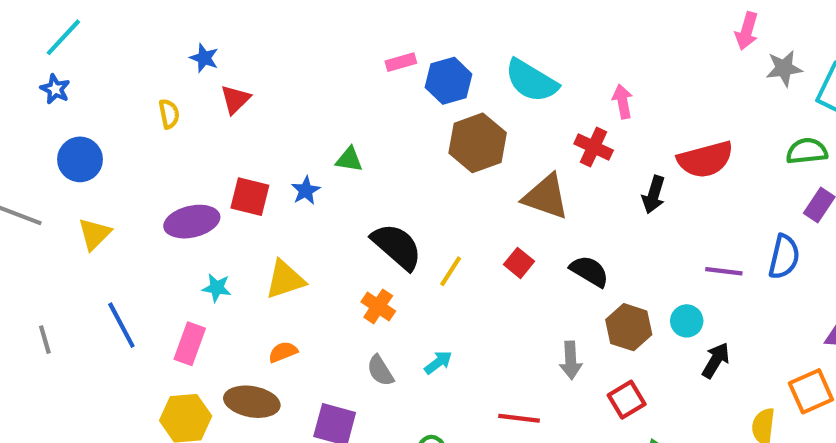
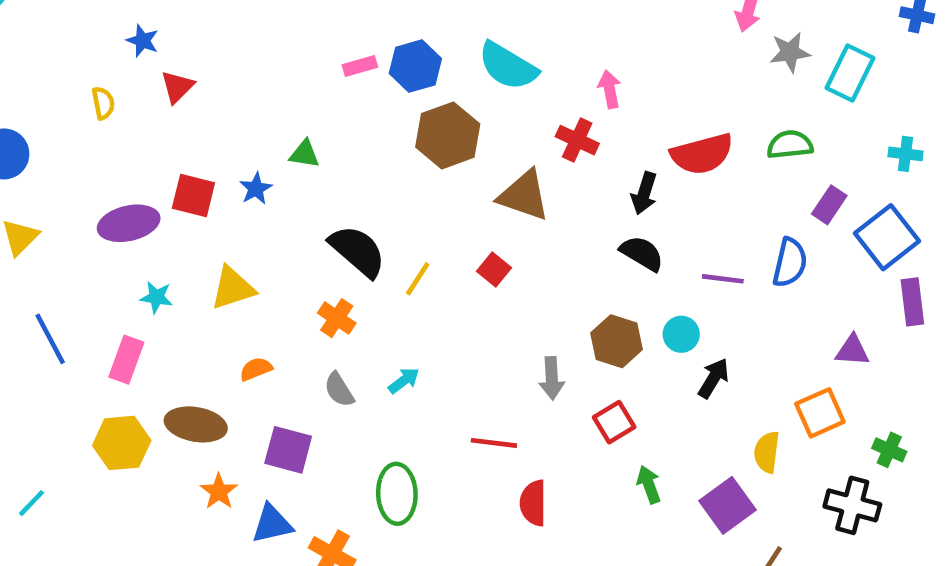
pink rectangle: (401, 62) -> (360, 66), moved
green semicircle: (807, 151) -> (790, 145), moved
black semicircle: (589, 271) -> (642, 253), moved
orange semicircle: (283, 352) -> (256, 369), moved

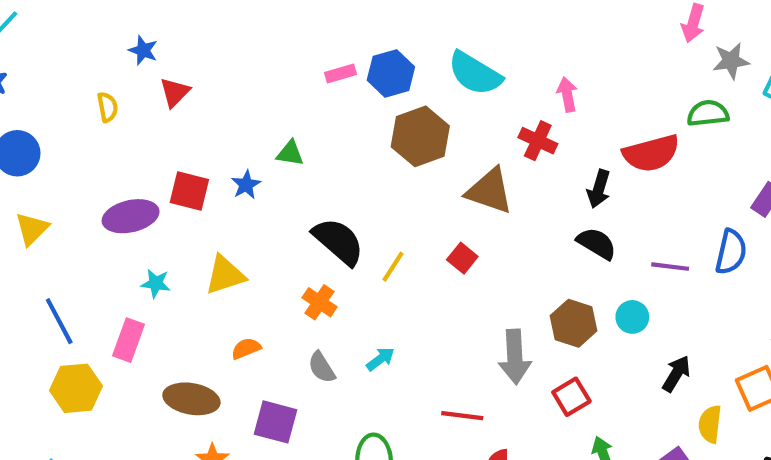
green semicircle: (790, 145) -> (708, 113), moved
gray arrow: (552, 378) -> (515, 357), size x1.4
black arrow: (714, 378) -> (676, 374), moved
yellow hexagon: (122, 443) -> (76, 388), moved

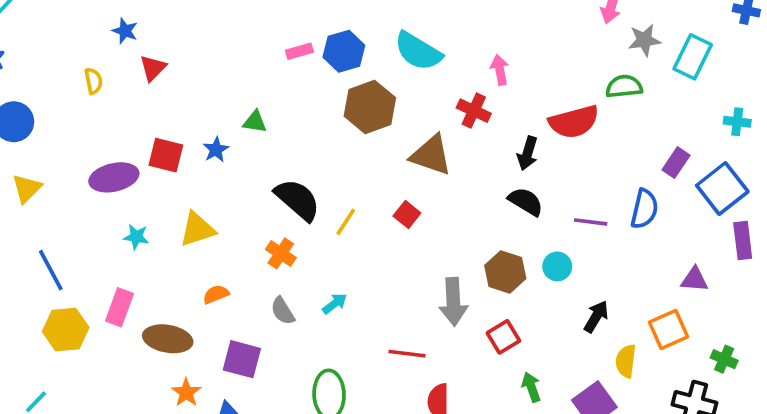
pink rectangle: (128, 340) -> (119, 307), moved

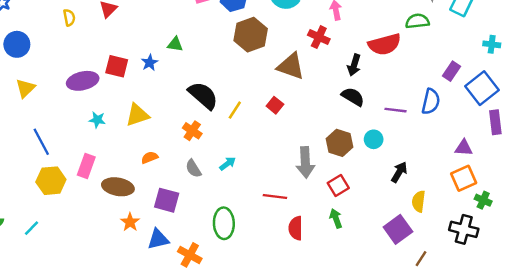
orange square: (669, 330) -> (464, 178), moved
green arrow: (531, 387) -> (336, 218), moved

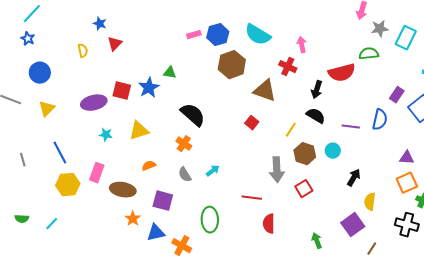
blue star: (150, 63) -> (149, 88), size x1.5
yellow line: (235, 110) -> (291, 130), moved
green arrow: (336, 218) -> (317, 241), moved

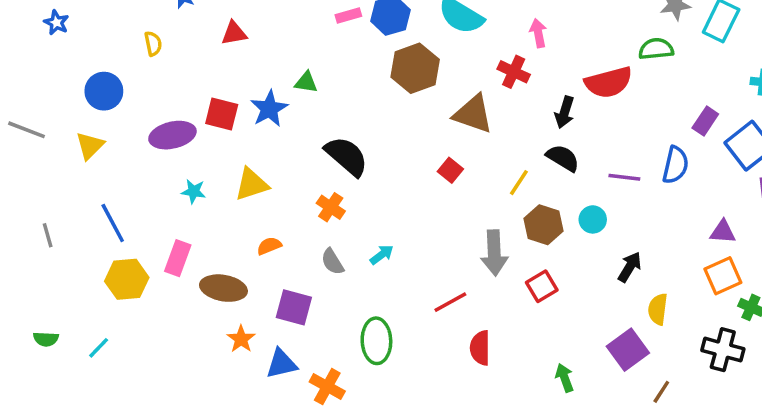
red triangle: (115, 44) -> (234, 33), moved, turned 35
blue circle: (40, 73) -> (104, 91), moved
red line: (252, 198) -> (450, 302), turned -36

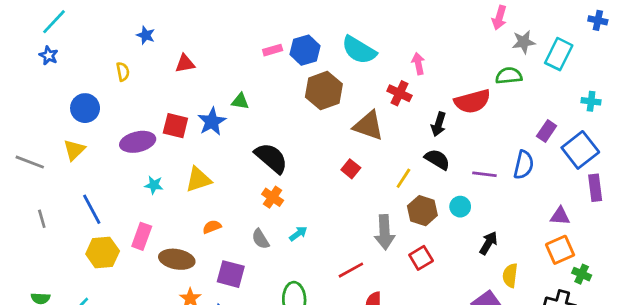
gray line: (27, 130) -> (30, 162), moved
orange cross: (331, 207) -> (273, 197), moved

